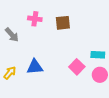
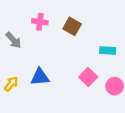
brown square: (63, 23) -> (72, 26), turned 35
cyan rectangle: (98, 55) -> (108, 51), moved

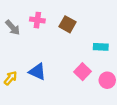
gray arrow: (13, 40) -> (13, 28), moved
blue triangle: (40, 77) -> (37, 72), turned 30

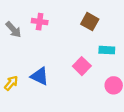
brown square: (67, 24) -> (90, 22), moved
pink square: (83, 72) -> (82, 66), moved

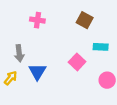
gray arrow: (13, 30) -> (19, 53), moved, turned 35
blue triangle: (40, 76) -> (37, 72), turned 36

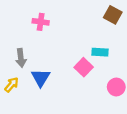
brown square: (85, 20) -> (113, 15), moved
cyan rectangle: (101, 47) -> (100, 52), moved

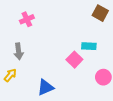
pink cross: (41, 22) -> (27, 19), moved, turned -32
blue triangle: (41, 78) -> (45, 87), moved, turned 36

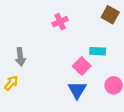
pink cross: (27, 19) -> (60, 22), moved
blue triangle: (45, 87) -> (77, 90), moved, turned -36

